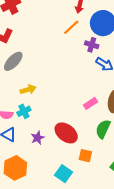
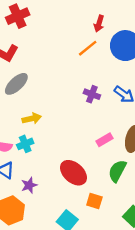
purple cross: (92, 45) -> (92, 94), moved
purple star: (38, 138) -> (29, 185), moved

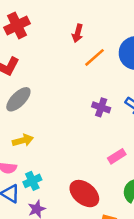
red arrow: (99, 24) -> (78, 33), moved
yellow arrow: (32, 119) -> (23, 140), moved
cyan cross: (25, 144) -> (32, 181), moved

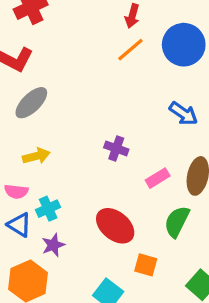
red arrow: (78, 33) -> (132, 16), moved
purple cross: (101, 107) -> (116, 148), moved

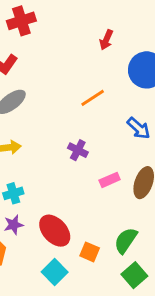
orange line: (130, 50) -> (93, 98), moved
green semicircle: (177, 222) -> (126, 240), moved
red ellipse: (115, 226) -> (55, 231), moved

